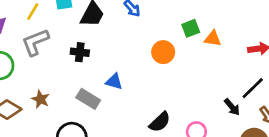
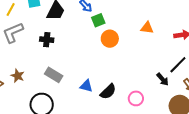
green square: (191, 28) -> (98, 20), moved
blue triangle: (114, 82) -> (86, 86), moved

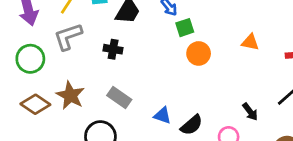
brown star: (18, 76) -> (70, 95), size x1.5
black arrow: (163, 79) -> (250, 112), moved

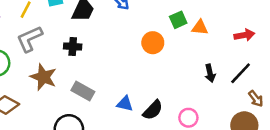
green square: (185, 28) -> (178, 20), moved
brown star: (70, 95) -> (43, 77), moved
black arrow: (250, 112) -> (210, 73), moved, turned 30

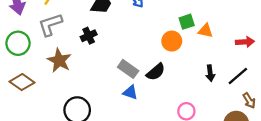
orange circle: (153, 43) -> (172, 41), moved
black cross: (73, 47) -> (89, 36), turned -35
gray rectangle: (83, 91) -> (128, 69), moved
black semicircle: (153, 110) -> (156, 72), moved

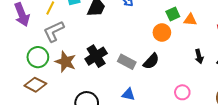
black cross: (89, 36) -> (96, 56), moved, size x1.5
green circle: (18, 43) -> (38, 57), moved
blue triangle: (130, 92) -> (128, 94), moved

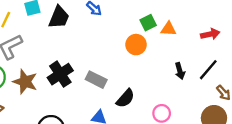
black semicircle: (151, 61) -> (125, 98), moved

